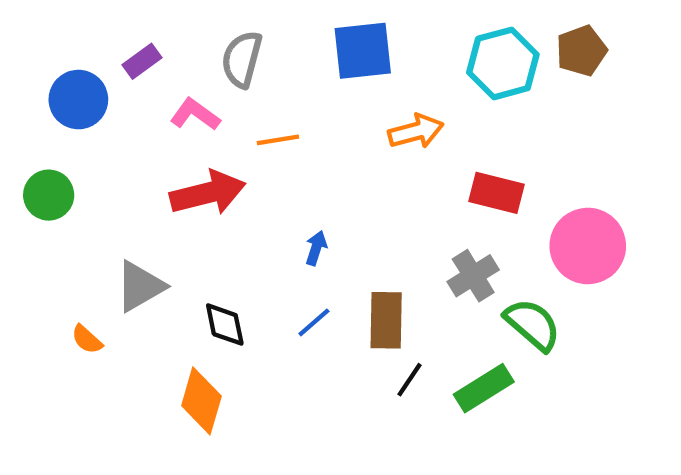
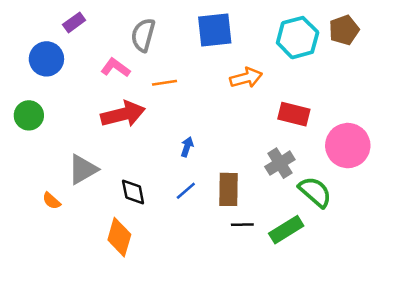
purple rectangle: (142, 61) -> (74, 22), moved
black line: (409, 380) -> (242, 225), turned 55

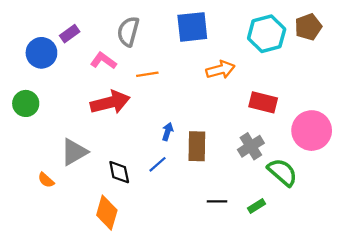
purple rectangle: (74, 22) -> (70, 34), moved
brown rectangle: (228, 189) -> (197, 146), moved
blue line: (186, 191) -> (157, 164), moved
green rectangle: (286, 230) -> (256, 206), size x0.6

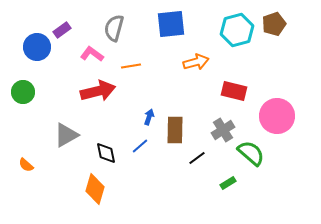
orange semicircle: (46, 180) -> (26, 165), moved
black line: (217, 201) -> (197, 158), moved, turned -36

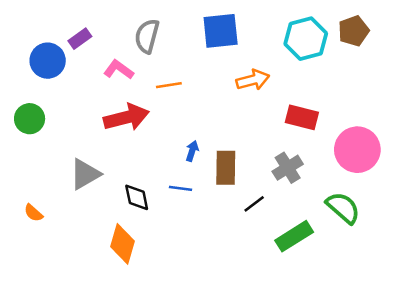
blue line: (140, 146) -> (181, 188), turned 48
green semicircle: (251, 153) -> (343, 208), moved
green rectangle: (228, 183) -> (294, 236), size x1.8

